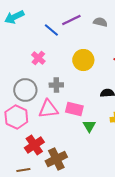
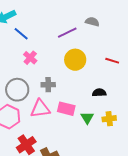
purple line: (71, 20) -> (67, 33), moved
blue line: (51, 30) -> (21, 34), moved
green triangle: (89, 126) -> (87, 118), moved

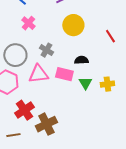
red line: (112, 61) -> (110, 36), moved, turned 40
gray cross: (48, 85) -> (46, 50), turned 32
black semicircle: (99, 93) -> (81, 60), moved

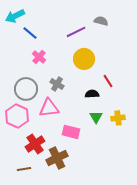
red line: (110, 36) -> (108, 81), moved
pink rectangle: (64, 74) -> (71, 132), moved

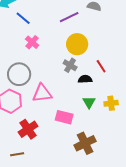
gray cross: (57, 84) -> (70, 65), moved
brown cross: (57, 158) -> (85, 143), moved

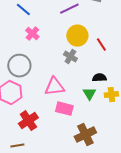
red line: (101, 66) -> (101, 45), moved
black semicircle: (85, 79) -> (99, 78), moved
pink triangle: (42, 93) -> (54, 87), moved

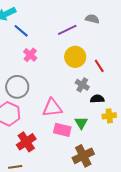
gray cross: (70, 57) -> (82, 85), moved
green triangle: (89, 94) -> (81, 123), moved

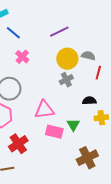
gray semicircle: (92, 19) -> (88, 56), moved
red line: (99, 66) -> (98, 73), moved, turned 48
gray cross: (82, 85) -> (66, 80), moved, turned 32
brown cross: (83, 156) -> (87, 158), moved

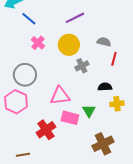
yellow circle: (67, 59) -> (69, 45), moved
red cross: (18, 144) -> (46, 130), moved

